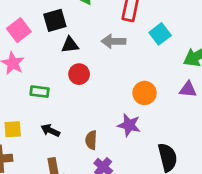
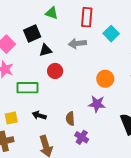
green rectangle: (40, 92) -> (27, 88), size x1.5

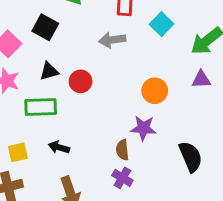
black square: (32, 34) -> (45, 27), turned -36
black triangle: (46, 50) -> (49, 71), moved
brown semicircle: (70, 119) -> (122, 150), moved

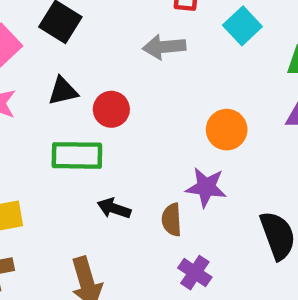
green rectangle: (41, 107) -> (77, 155), moved
black arrow: (59, 147) -> (114, 208), moved
purple cross: (122, 178) -> (195, 273), moved

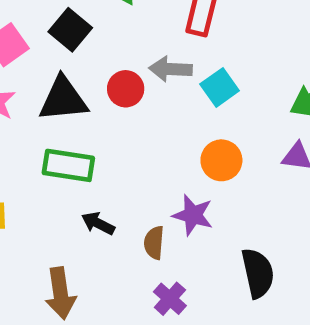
cyan square: (242, 26) -> (220, 87), moved
black triangle: (63, 91) -> (63, 99), size x1.6
red circle: (111, 109) -> (126, 89), moved

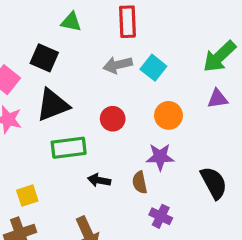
red circle: (126, 89) -> (113, 119), moved

